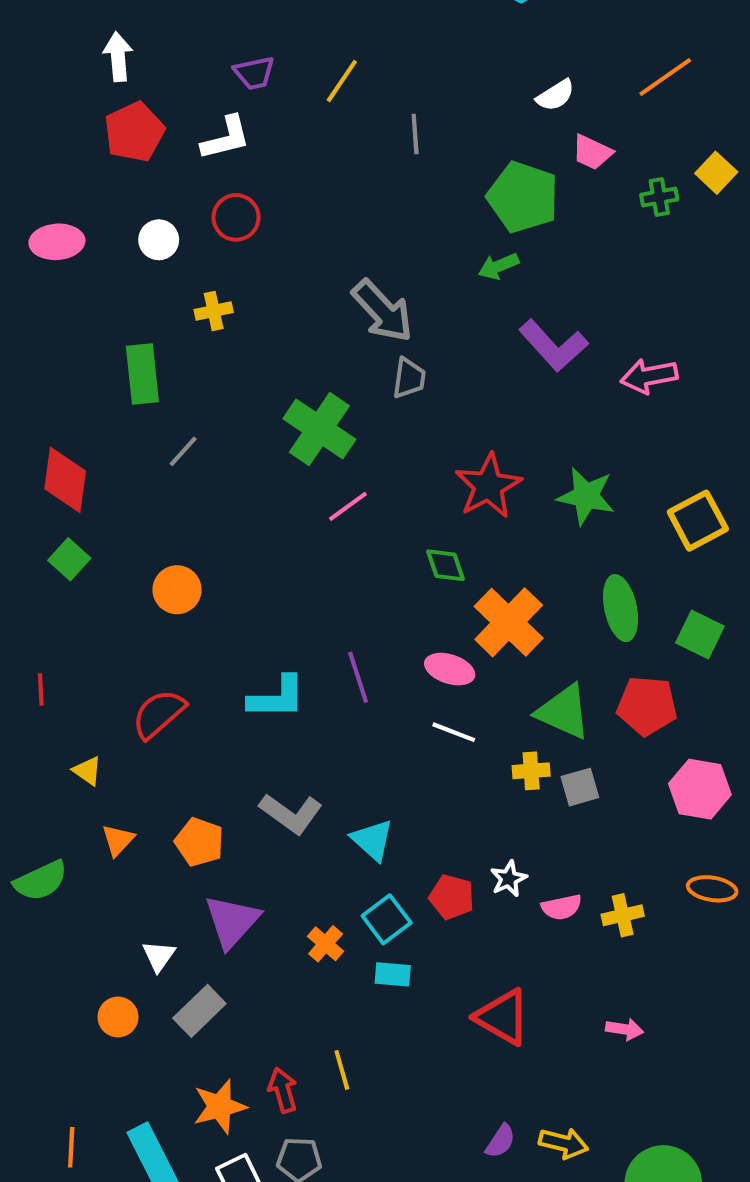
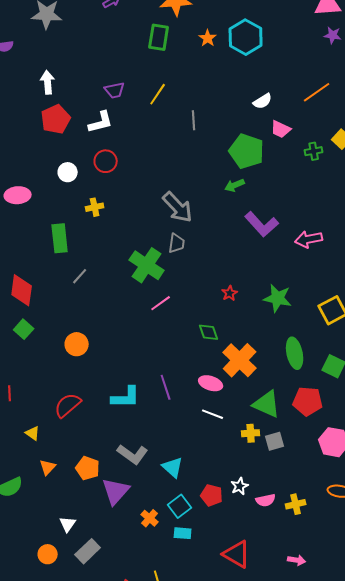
pink ellipse: (57, 242) -> (18, 195), moved
gray trapezoid: (409, 378) -> (177, 243), moved
red star: (488, 486) -> (230, 293), size x0.5
purple triangle: (232, 921) -> (116, 491), moved

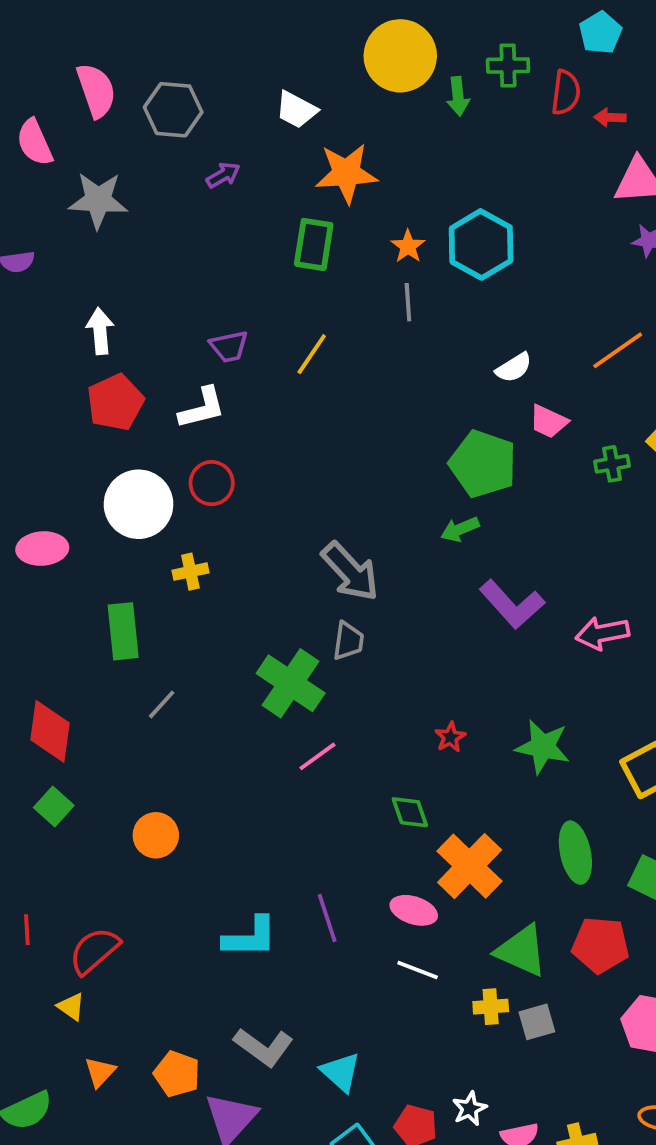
gray line: (194, 120) -> (408, 302), moved
white circle: (68, 172) -> (139, 504), size x1.8
red semicircle: (68, 405) -> (94, 951), moved

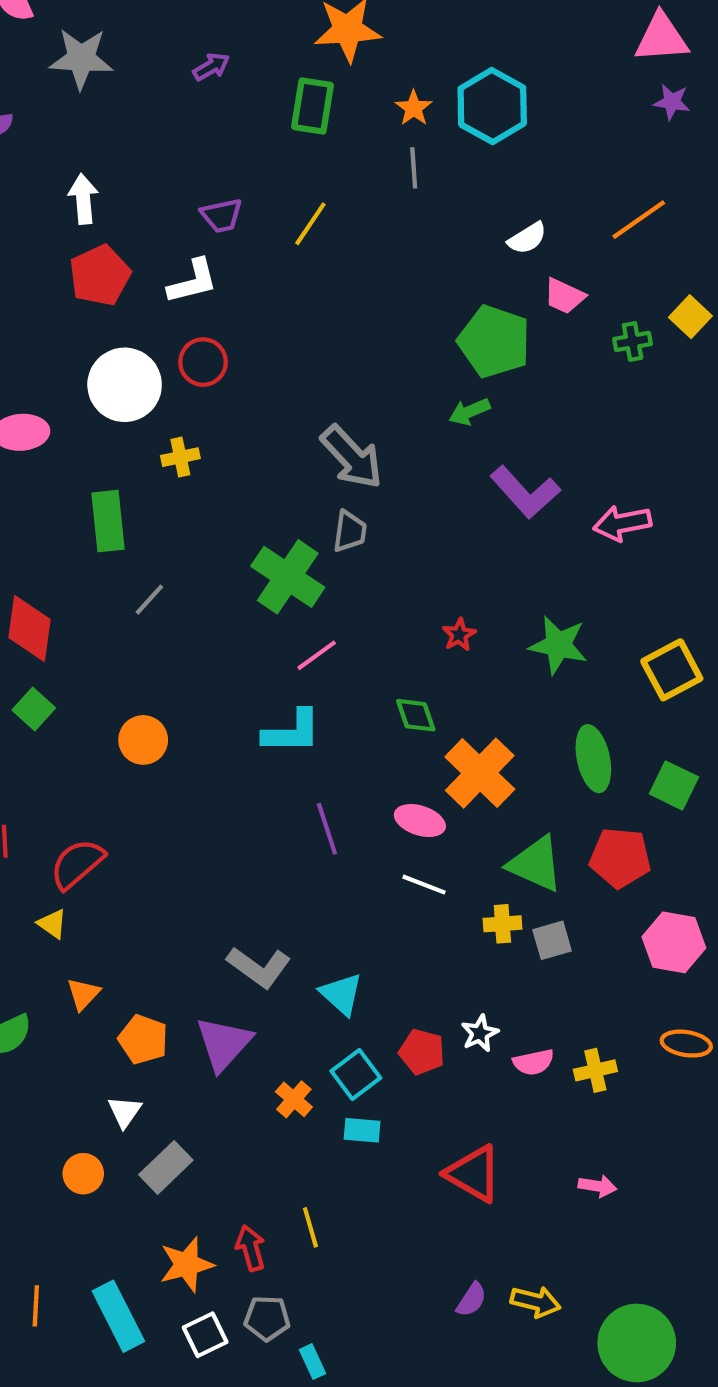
purple arrow: (223, 175) -> (211, 67), moved
cyan L-shape: (250, 937) -> (292, 732), moved
orange pentagon: (177, 1074) -> (143, 1039), moved

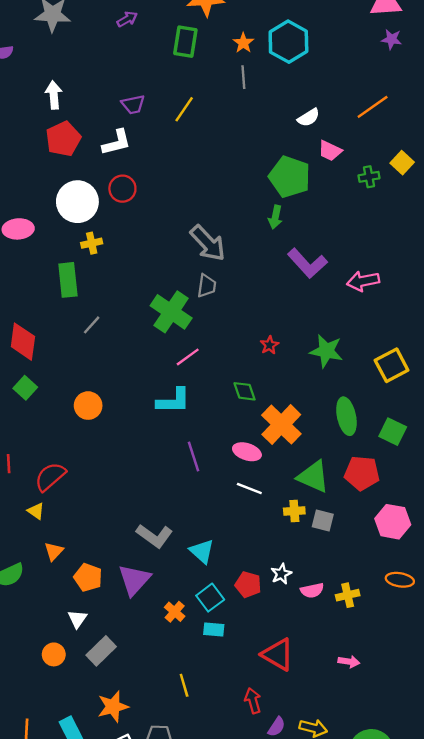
green arrow: (469, 412) -> (275, 217), turned -55
yellow cross: (180, 457) -> (92, 243), moved
gray square: (552, 940) -> (323, 521), turned 30
red arrow: (251, 1248) -> (253, 701), moved

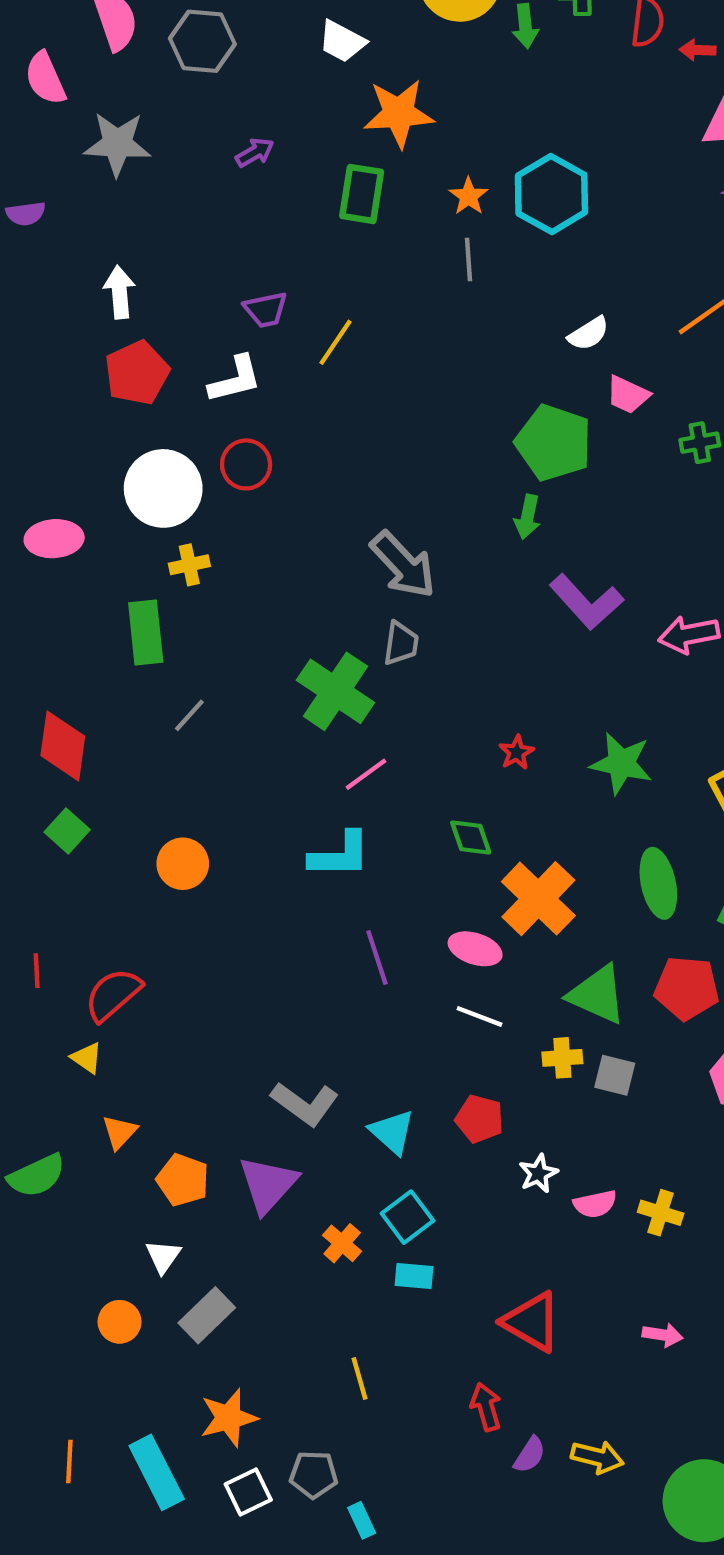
yellow line: (184, 109) -> (335, 342), moved
red pentagon: (248, 585) -> (479, 1119), moved
yellow cross: (348, 595) -> (661, 1213), turned 30

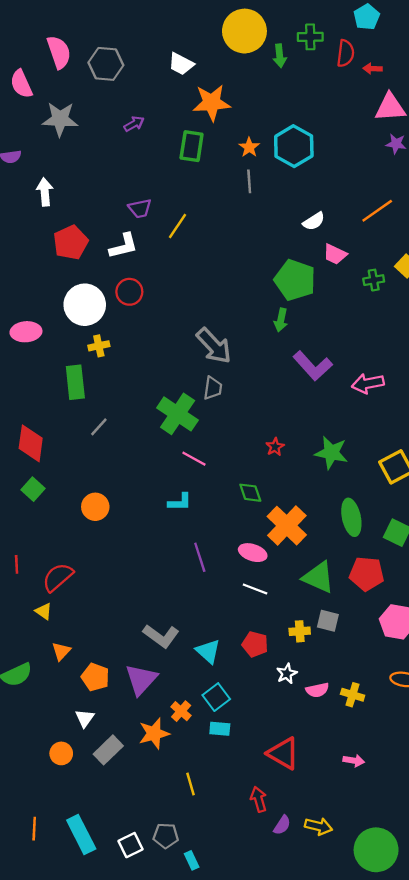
white arrow: (120, 292) -> (45, 192), moved
pink line: (366, 774) -> (194, 459), turned 65
cyan L-shape: (340, 855) -> (180, 502), size x0.7
yellow cross: (562, 1058) -> (300, 631), moved
orange star: (229, 1418) -> (154, 733), moved

